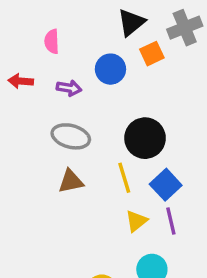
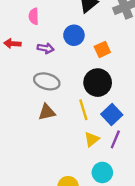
orange square: (152, 54) -> (102, 49), moved
purple line: (171, 221) -> (115, 139), turned 36

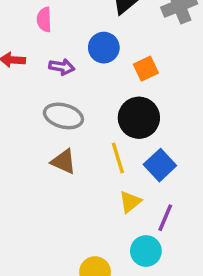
brown triangle: (47, 112) -> (63, 162), turned 36
purple line: (115, 139) -> (165, 218), moved

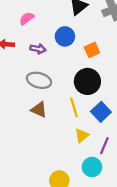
pink semicircle: (44, 20) -> (27, 18), turned 56

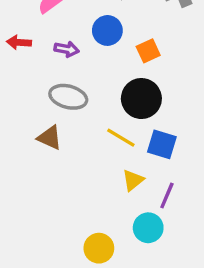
yellow line: (74, 107) -> (121, 138), turned -42
brown triangle: (39, 110) -> (50, 138), moved
blue square: (101, 112) -> (162, 144), turned -30

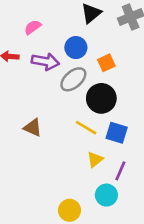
purple arrow: (67, 49) -> (45, 62), size x1.5
gray ellipse: (68, 97) -> (73, 79), moved, turned -56

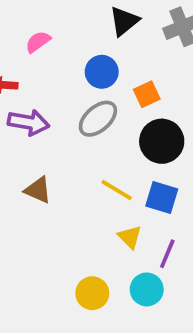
purple arrow: (45, 62) -> (29, 122), moved
black circle: (101, 98) -> (162, 141), moved
yellow triangle: (95, 159) -> (130, 237), turned -36
yellow circle: (70, 210) -> (92, 293), moved

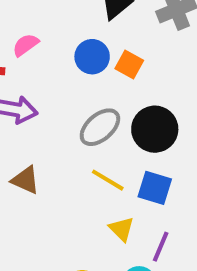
pink semicircle: (38, 42) -> (26, 45), moved
orange square: (147, 94) -> (129, 65), moved, turned -36
gray ellipse: (98, 119) -> (100, 127), moved

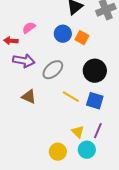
gray ellipse: (100, 127) -> (53, 70), moved
yellow triangle: (121, 229) -> (78, 132), moved

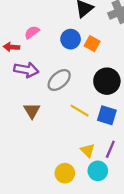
brown triangle: (29, 97) -> (32, 111), turned 35

